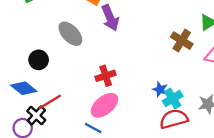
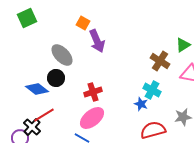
black circle: (39, 60) -> (56, 78), moved
blue diamond: (24, 88) -> (37, 89), moved
cyan cross: (173, 98) -> (152, 90), moved, turned -30

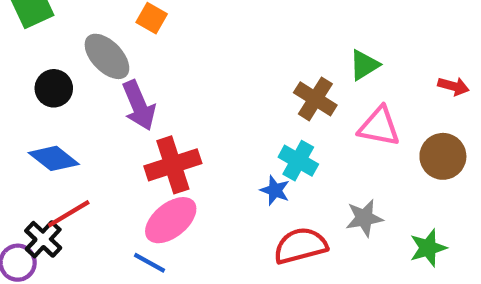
purple arrow: (97, 41) -> (139, 105), moved
gray ellipse: (62, 55) -> (107, 56), moved
black circle: (56, 78) -> (54, 88), moved
red cross: (93, 92) -> (173, 165), size x1.4

